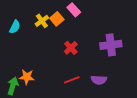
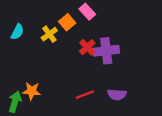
yellow cross: (42, 21) -> (49, 34), moved
purple cross: (111, 45) -> (106, 51), moved
red cross: (71, 48) -> (87, 47), moved

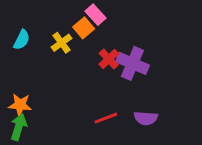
pink rectangle: (87, 12) -> (96, 15), moved
purple cross: (106, 51) -> (132, 63), turned 30
orange star: (32, 91) -> (20, 105), moved

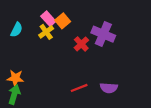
pink rectangle: (96, 15) -> (48, 19), moved
purple cross: (132, 63) -> (103, 34), moved

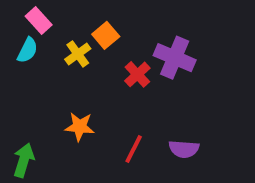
pink rectangle: (48, 19) -> (39, 20), moved
orange star: (15, 78) -> (80, 127), moved
red line: (79, 88) -> (134, 149), turned -42

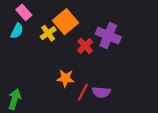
orange square: (106, 35) -> (65, 22), size x1.5
orange star: (80, 127) -> (65, 78), moved
purple semicircle: (184, 149) -> (101, 92), moved

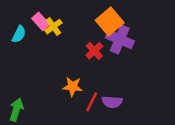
pink rectangle: (24, 12) -> (41, 21), moved
orange square: (65, 22) -> (110, 21), moved
yellow cross: (48, 33) -> (53, 27), moved

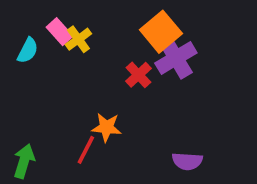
purple cross: (120, 39) -> (176, 58), turned 36
red line: (92, 102) -> (86, 150), moved
purple semicircle: (112, 102) -> (187, 161), moved

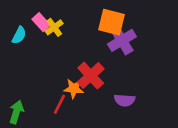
orange square: (161, 32) -> (112, 22), turned -36
red cross: (138, 75) -> (91, 76), moved, size x1.5
purple semicircle: (187, 161) -> (125, 100), moved

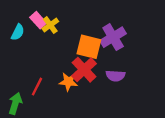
orange square: (112, 22) -> (89, 47), moved
purple semicircle: (125, 100) -> (115, 76), moved
red line: (59, 104) -> (37, 87), moved

